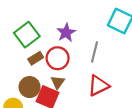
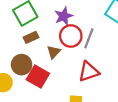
red circle: (58, 58) -> (71, 36), moved
brown triangle: (58, 82) -> (54, 52), moved

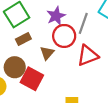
gray line: (89, 38) -> (83, 23), moved
red triangle: (89, 72) -> (88, 55), moved

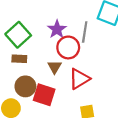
brown rectangle: (23, 39) -> (19, 59), moved, turned 40
red triangle: (88, 55) -> (79, 79), moved

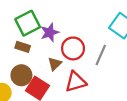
purple star: (57, 29) -> (50, 32), moved
gray line: (85, 32) -> (101, 55), moved

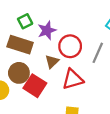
green square: (28, 23) -> (25, 21), size x0.6
brown rectangle: (23, 47) -> (20, 45), size x1.6

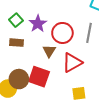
brown rectangle: (20, 45) -> (17, 43), size x0.6
brown circle: (19, 73) -> (19, 79), moved

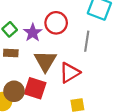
red circle: (62, 33) -> (56, 23), moved
brown triangle: (49, 51) -> (45, 61), size x1.6

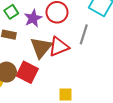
red triangle: (70, 73) -> (59, 47), moved

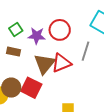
purple star: (33, 18) -> (37, 36), turned 30

